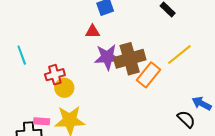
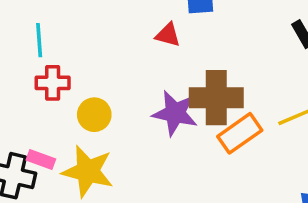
purple star: (107, 57) -> (175, 113), moved
red cross: (55, 75) -> (53, 83), moved

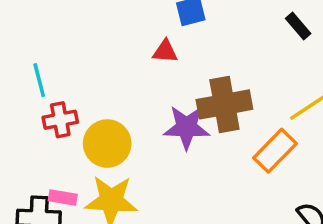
yellow circle: (94, 115) -> (107, 144), size x1.4
orange rectangle: (240, 133) -> (275, 151), moved

